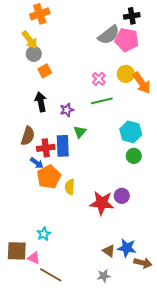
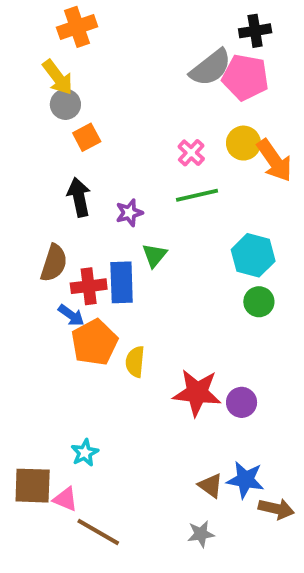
purple circle: (122, 196) -> (242, 402), moved

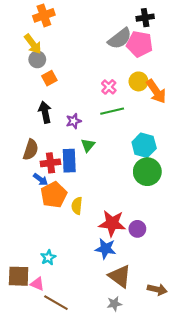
green circle: (259, 302) -> (147, 172), size x1.6
blue star: (245, 480) -> (105, 249), moved
brown triangle: (211, 486) -> (120, 276), size x1.6

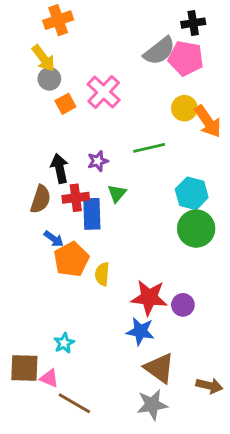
pink cross: (109, 87) -> (104, 92), moved, size x1.6
black arrow: (45, 112) -> (60, 168), moved
red cross: (50, 163) -> (76, 198), moved
gray star: (114, 304) -> (152, 405), size x1.5

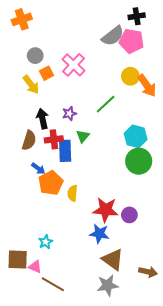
orange cross: (58, 20) -> (22, 19), moved
yellow arrow: (43, 58) -> (31, 85), moved
green line: (149, 148) -> (106, 104), turned -30

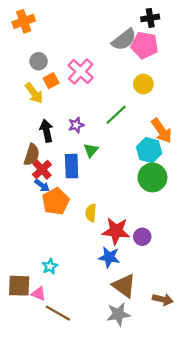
orange arrow: (147, 86) -> (162, 131), moved
red cross: (54, 139) -> (42, 169), moved, turned -36
yellow semicircle: (72, 193) -> (91, 213), moved

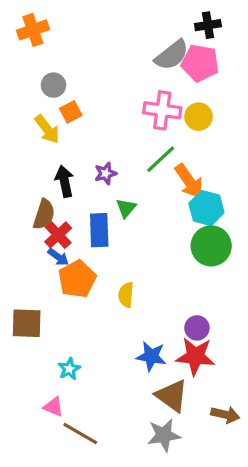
pink cross: (81, 71) -> (162, 110), moved, turned -35
orange arrow: (162, 131) -> (189, 181), moved
red star: (116, 231) -> (195, 356), moved
brown square: (19, 286) -> (27, 323), moved

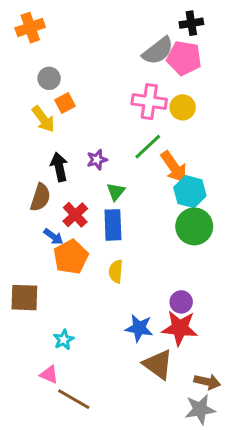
blue rectangle: (99, 230) -> (113, 225), moved
red cross: (58, 235) -> (75, 215), moved
gray star: (164, 435) -> (200, 409), moved

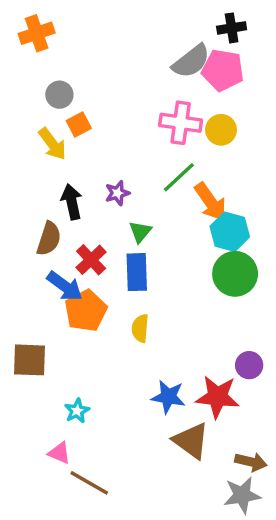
blue arrow: (53, 237) -> (65, 286), size x1.5
purple circle: (181, 302) -> (249, 365), moved

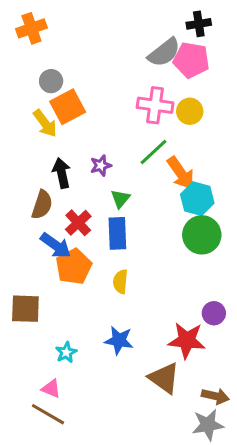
orange square: (79, 125) -> (68, 107), size x1.6
blue star: (168, 397) -> (119, 340), moved
brown line: (89, 483) -> (48, 414), moved

